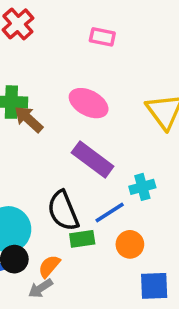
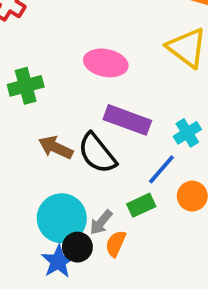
brown arrow: (29, 119) -> (56, 147), moved
black semicircle: (63, 211) -> (97, 153), moved
gray arrow: (40, 288) -> (101, 222), moved

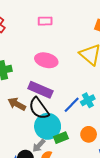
purple rectangle: (127, 120) -> (40, 90), moved
blue line: (161, 169) -> (72, 105), moved
cyan circle: (62, 218) -> (48, 126), moved

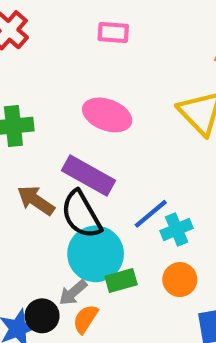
cyan cross: (88, 100) -> (177, 229), moved

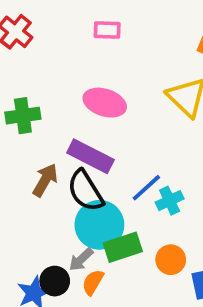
brown arrow: (36, 200) -> (45, 180), turned 88
orange circle: (180, 280) -> (171, 260), moved
green rectangle: (121, 281) -> (123, 247), size x1.4

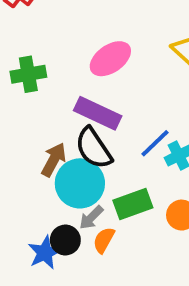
pink ellipse: (105, 103) -> (110, 59), turned -51
brown arrow: (45, 180) -> (54, 160), moved
cyan circle: (99, 225) -> (80, 183), moved

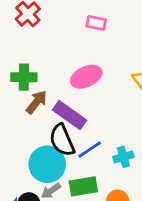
blue line: (155, 143) -> (90, 150), moved
brown arrow: (54, 160) -> (37, 102), moved

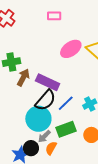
pink ellipse: (86, 77) -> (71, 49), moved
black semicircle: (62, 140) -> (45, 100), turned -105

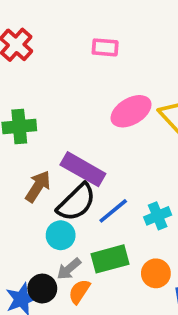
brown arrow: (23, 77) -> (38, 186), moved
cyan circle: (38, 119) -> (61, 235), size x0.6

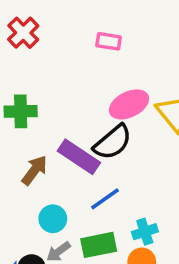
black semicircle: (76, 202) -> (113, 142), moved
cyan cross: (158, 216) -> (145, 232), moved

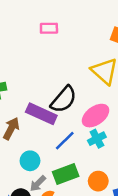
pink ellipse: (129, 104) -> (96, 116), moved
cyan cross: (145, 232) -> (97, 139), moved

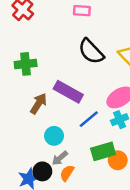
black semicircle: (64, 99) -> (91, 51), moved, turned 92
green rectangle: (66, 174) -> (103, 151), moved

